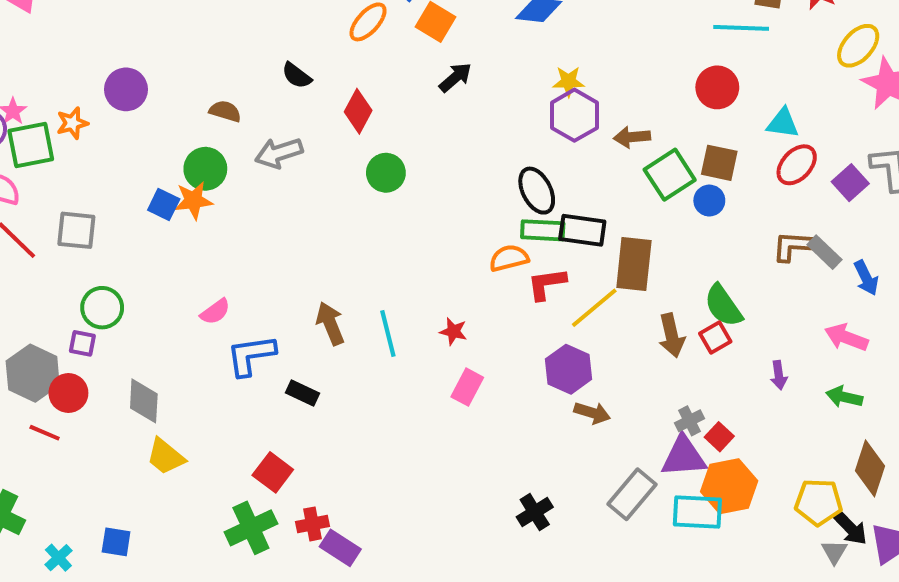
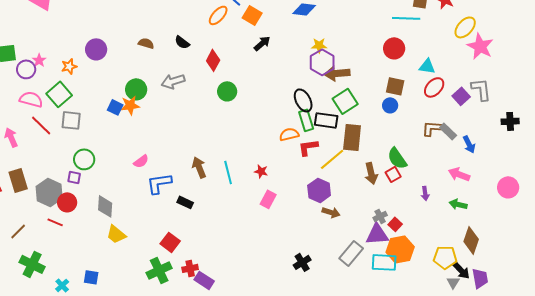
brown semicircle: (225, 111) -> (146, 43), moved
brown arrow: (632, 137) -> (337, 73), moved, size x1.4
green square: (31, 145) -> (59, 94), moved, turned -30
green square: (670, 175) -> (345, 101), moved
green rectangle: (543, 230) -> (306, 120), turned 70

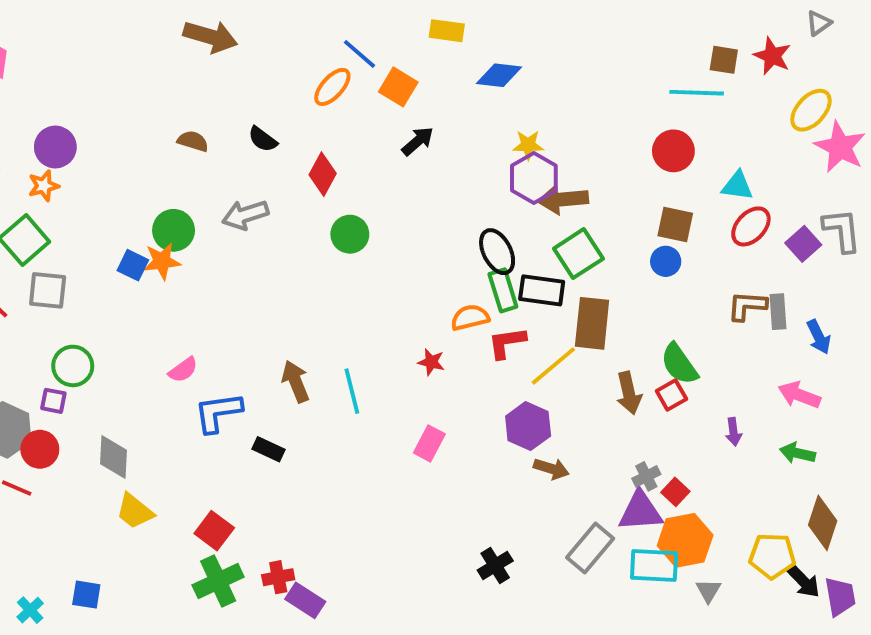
purple circle: (96, 49) -> (55, 147), moved
gray rectangle: (448, 131) -> (778, 312), turned 42
red star: (261, 171) -> (431, 362), moved
red square: (170, 242) -> (214, 531), moved
gray triangle: (453, 282) -> (708, 591), moved

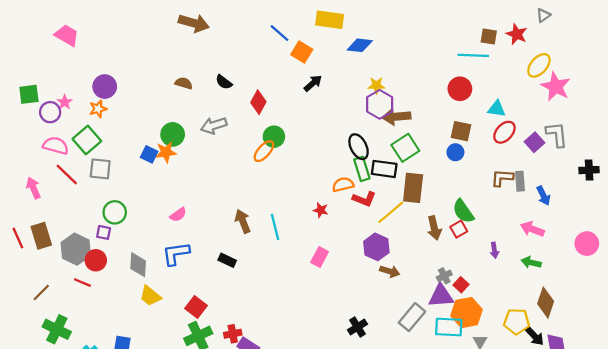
yellow rectangle: (447, 31) -> (330, 20), size x1.4
orange ellipse: (332, 87) -> (264, 151), moved
red L-shape: (507, 343) -> (364, 199), turned -150
blue L-shape: (218, 412) -> (176, 254), moved

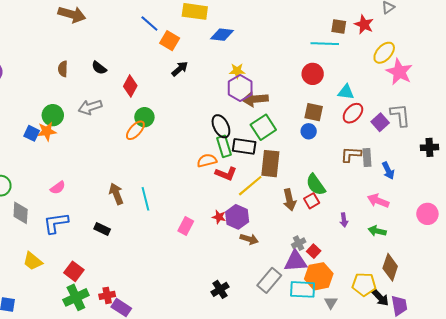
brown semicircle: (184, 83) -> (63, 69), turned -105
red star: (321, 210) -> (219, 217), moved
gray diamond: (138, 265) -> (21, 213), moved

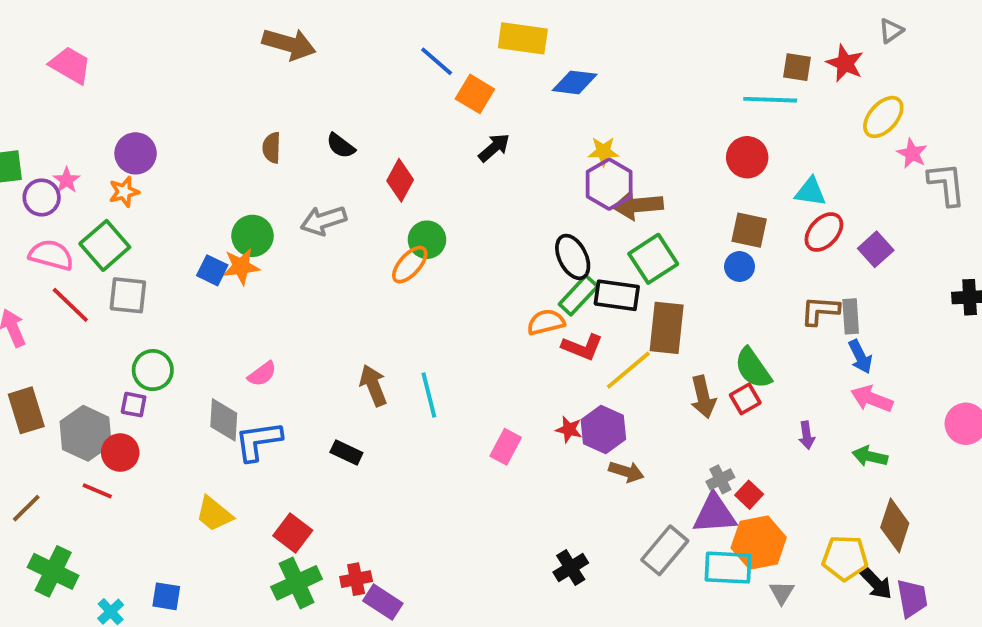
pink star: (399, 72) -> (912, 153), size x0.6
gray L-shape: (400, 115) -> (947, 184), moved
green rectangle: (224, 146) -> (578, 295), turned 60
blue arrow: (388, 171) -> (860, 357), moved
gray diamond: (21, 213) -> (224, 420), moved

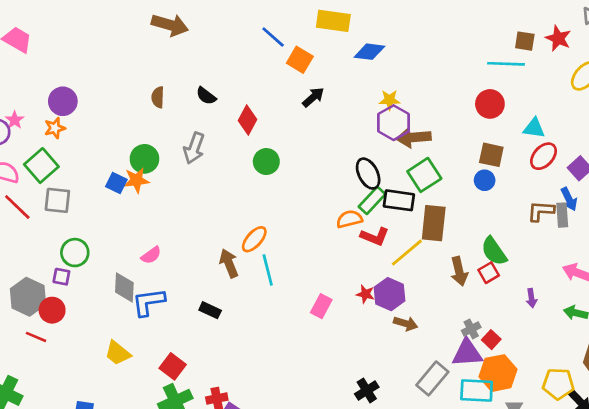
gray arrow: (323, 221) -> (194, 148), turned -52
orange ellipse: (410, 265) -> (254, 239), moved
blue arrow: (860, 357) -> (569, 199), moved

